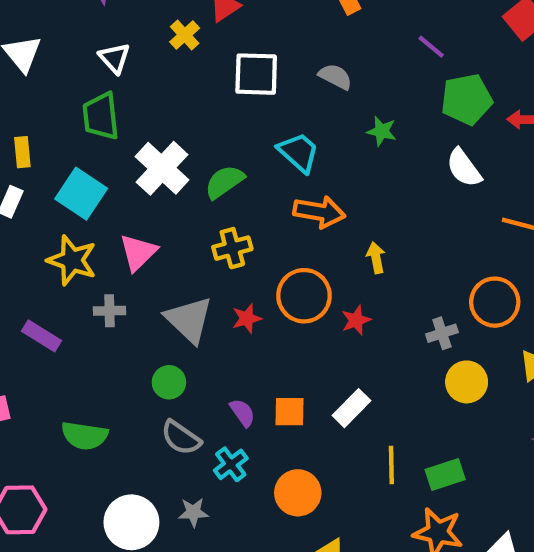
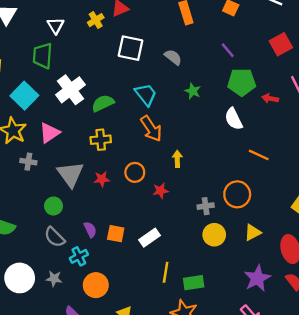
orange arrow: (319, 212) -> (151, 129), turned 36
orange circle: (304, 296) -> (135, 172), size x0.7
orange circle: (298, 493) -> (96, 285), moved

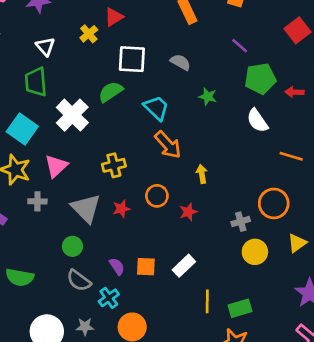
green semicircle: (103, 103) -> (111, 92), moved

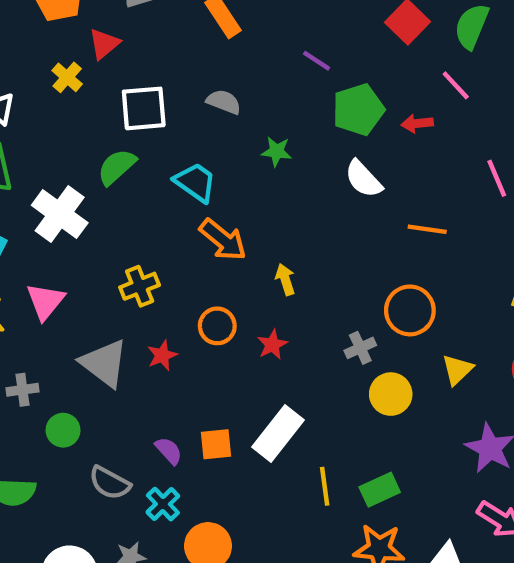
gray cross: (37, 201) -> (22, 390), moved
green circle: (72, 246) -> (63, 430), moved
white rectangle: (184, 266) -> (278, 434), size x1.4

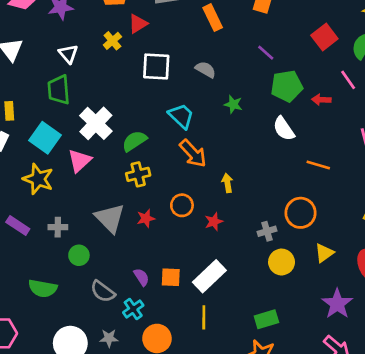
green semicircle: (117, 167) -> (134, 141), moved
pink triangle: (45, 301) -> (80, 161), moved
yellow line: (325, 486) -> (204, 317), moved

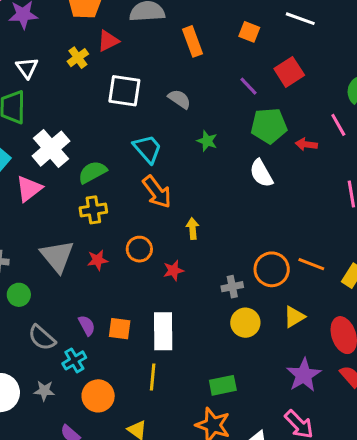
red square: (324, 37) -> (289, 72), moved
orange line: (318, 165) -> (311, 264), moved
white rectangle: (209, 276) -> (163, 331), turned -52

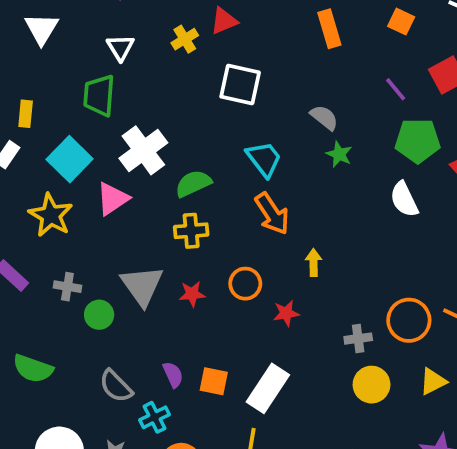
gray semicircle: (179, 99) -> (324, 117), moved
green circle: (19, 295) -> (99, 315), moved
white rectangle: (163, 331) -> (268, 388), turned 30

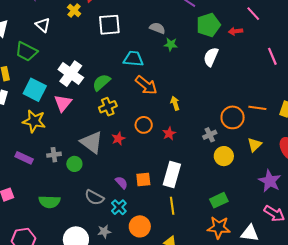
green trapezoid: (99, 95) -> (26, 52), moved, turned -50
cyan trapezoid: (264, 159) -> (133, 59), turned -30
white semicircle: (404, 199) -> (211, 57), turned 66

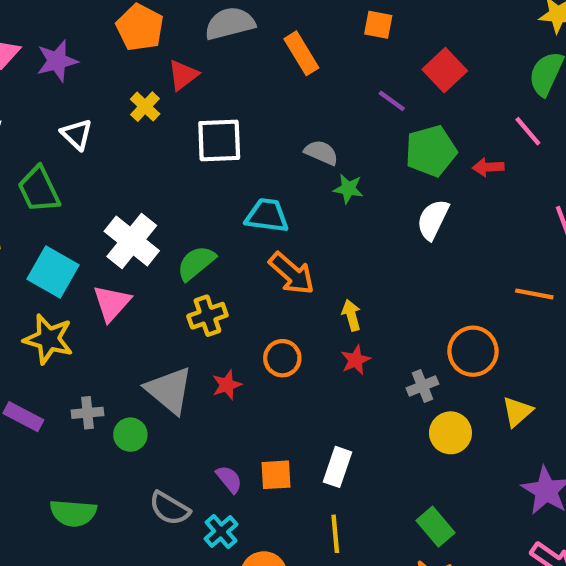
green trapezoid: (26, 52) -> (39, 189), turned 35
orange line: (257, 108) -> (534, 294), moved
red star: (169, 133) -> (356, 360), moved
white rectangle: (172, 174) -> (338, 467), size x0.7
green rectangle: (219, 200) -> (436, 527), turned 72

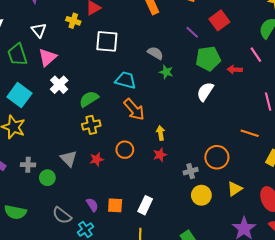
yellow cross: (145, 107) -> (73, 21), turned -32
white cross: (132, 241) -> (59, 85), size x0.7
pink triangle: (112, 303) -> (47, 57), moved
gray triangle: (169, 390) -> (69, 159), size x0.7

